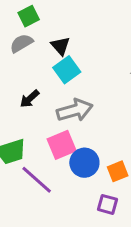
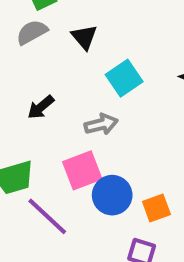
cyan square: (67, 70) -> (124, 78), moved
gray arrow: (75, 110) -> (101, 124), size x0.7

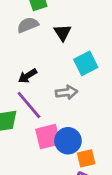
pink square: (82, 170) -> (48, 137), moved
orange square: (156, 208) -> (86, 158), moved
purple line: (47, 216) -> (29, 105), moved

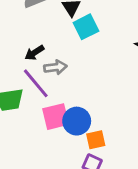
cyan square: (86, 63) -> (86, 27), moved
gray arrow: (67, 92) -> (55, 67), moved

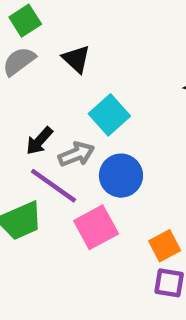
cyan square: (86, 27) -> (109, 115), moved
blue circle: (77, 121) -> (121, 176), moved

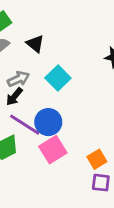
gray arrow: (76, 154) -> (18, 79), moved
blue circle: (121, 176) -> (48, 122), moved

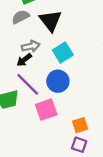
black triangle: (35, 44) -> (50, 21), size x1.5
blue circle: (48, 122) -> (58, 81), moved

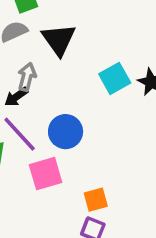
gray arrow: (31, 46) -> (27, 77), turned -66
cyan square: (63, 52) -> (115, 78), moved

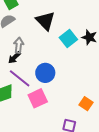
black triangle: (59, 40) -> (45, 21), moved
orange square: (96, 200) -> (86, 104), moved, turned -32

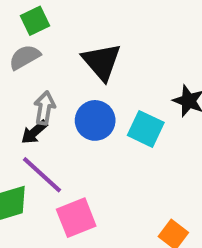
cyan square: (68, 39) -> (146, 129), moved, turned -30
blue circle: (45, 73) -> (95, 120), moved

